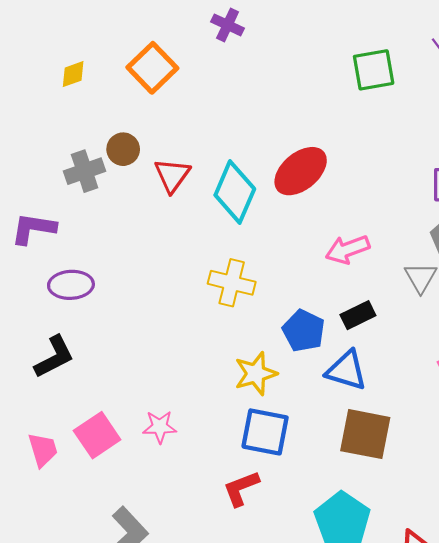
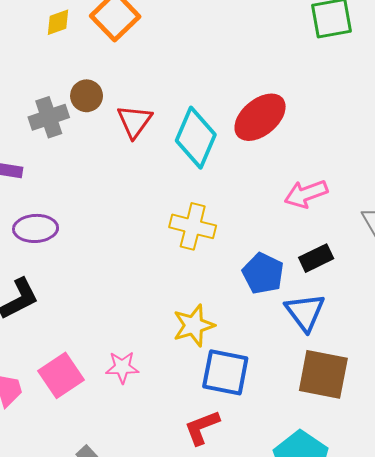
yellow diamond: (73, 74) -> (58, 22), moved
blue triangle: (346, 370) -> (305, 312), turned 36
yellow star: (256, 374) -> (194, 325), moved

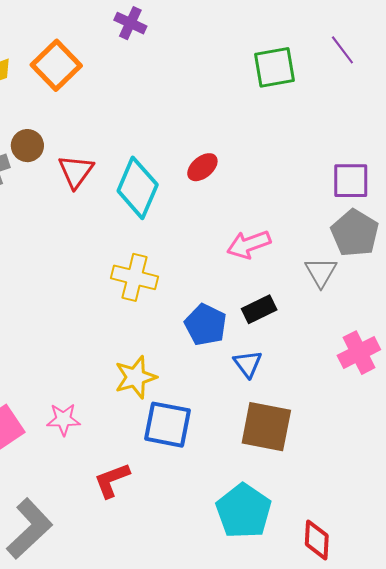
red ellipse: (260, 117) -> (202, 167), size x0.6
blue triangle: (305, 312) -> (248, 364), size x0.7
red L-shape: (202, 427) -> (112, 480), moved

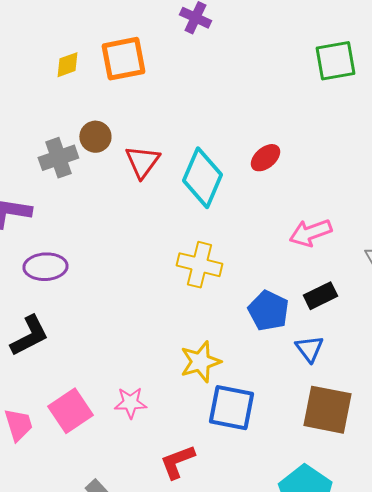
orange square: (56, 65) -> (123, 59), turned 33

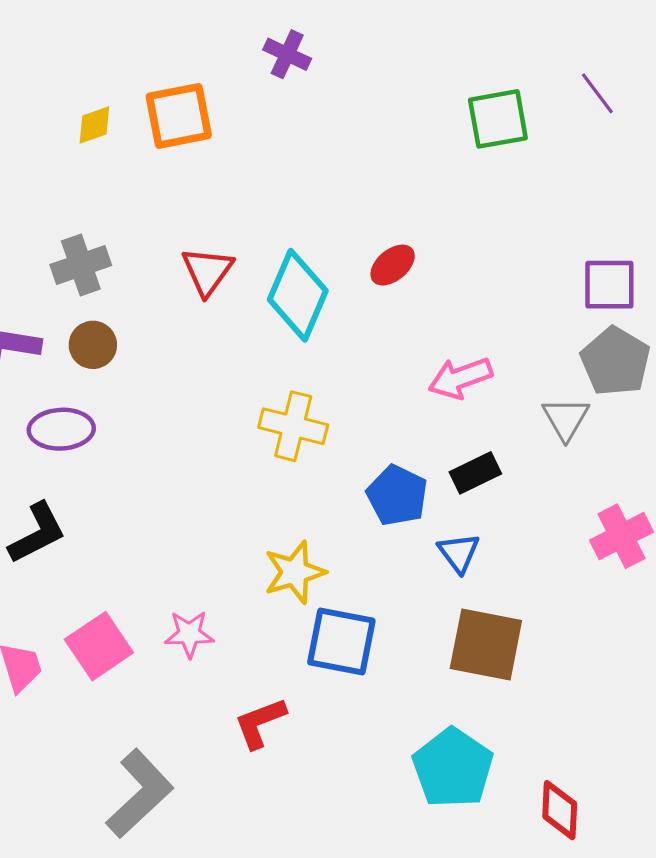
brown circle: (95, 137) -> (93, 345), moved

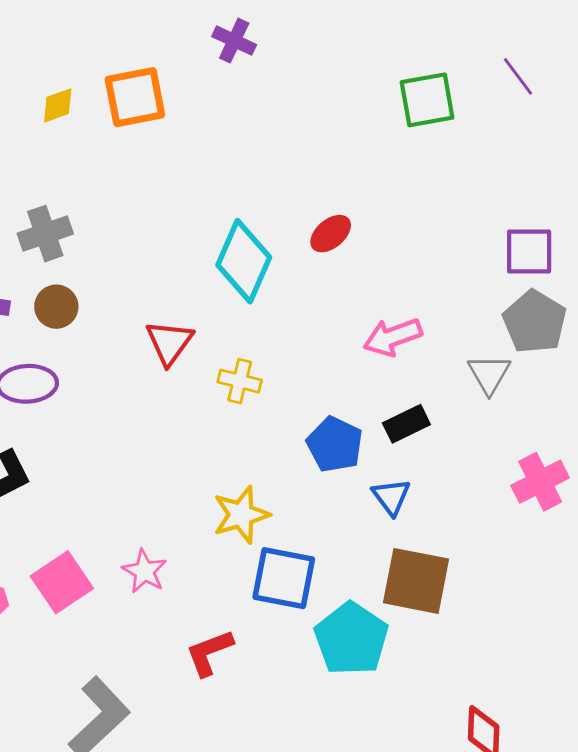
red triangle: (207, 271) -> (169, 342), moved
yellow cross: (293, 426) -> (240, 381), size x0.7
pink star: (189, 634) -> (145, 571), turned 30
cyan pentagon: (453, 768) -> (351, 639), moved

